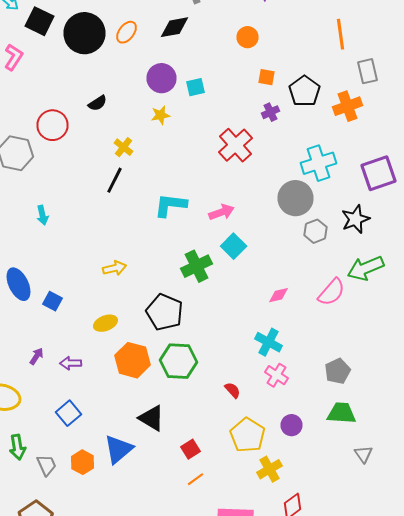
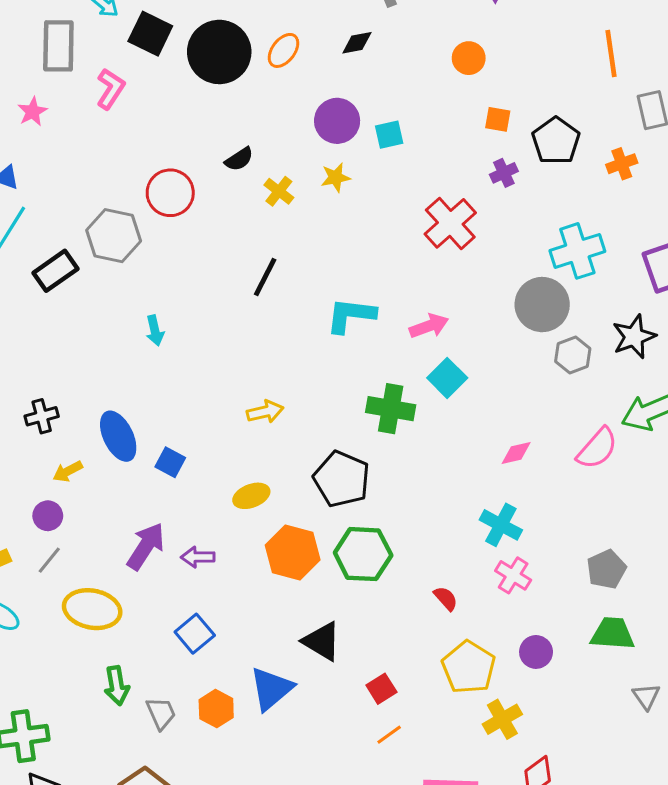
black diamond: (174, 27) -> (357, 43), size x0.7
orange cross: (348, 106) -> (622, 164), size x0.7
yellow cross: (124, 147) -> (279, 191), moved
green cross: (196, 266) -> (391, 409), turned 36
purple arrow: (36, 356) -> (146, 546), size x1.8

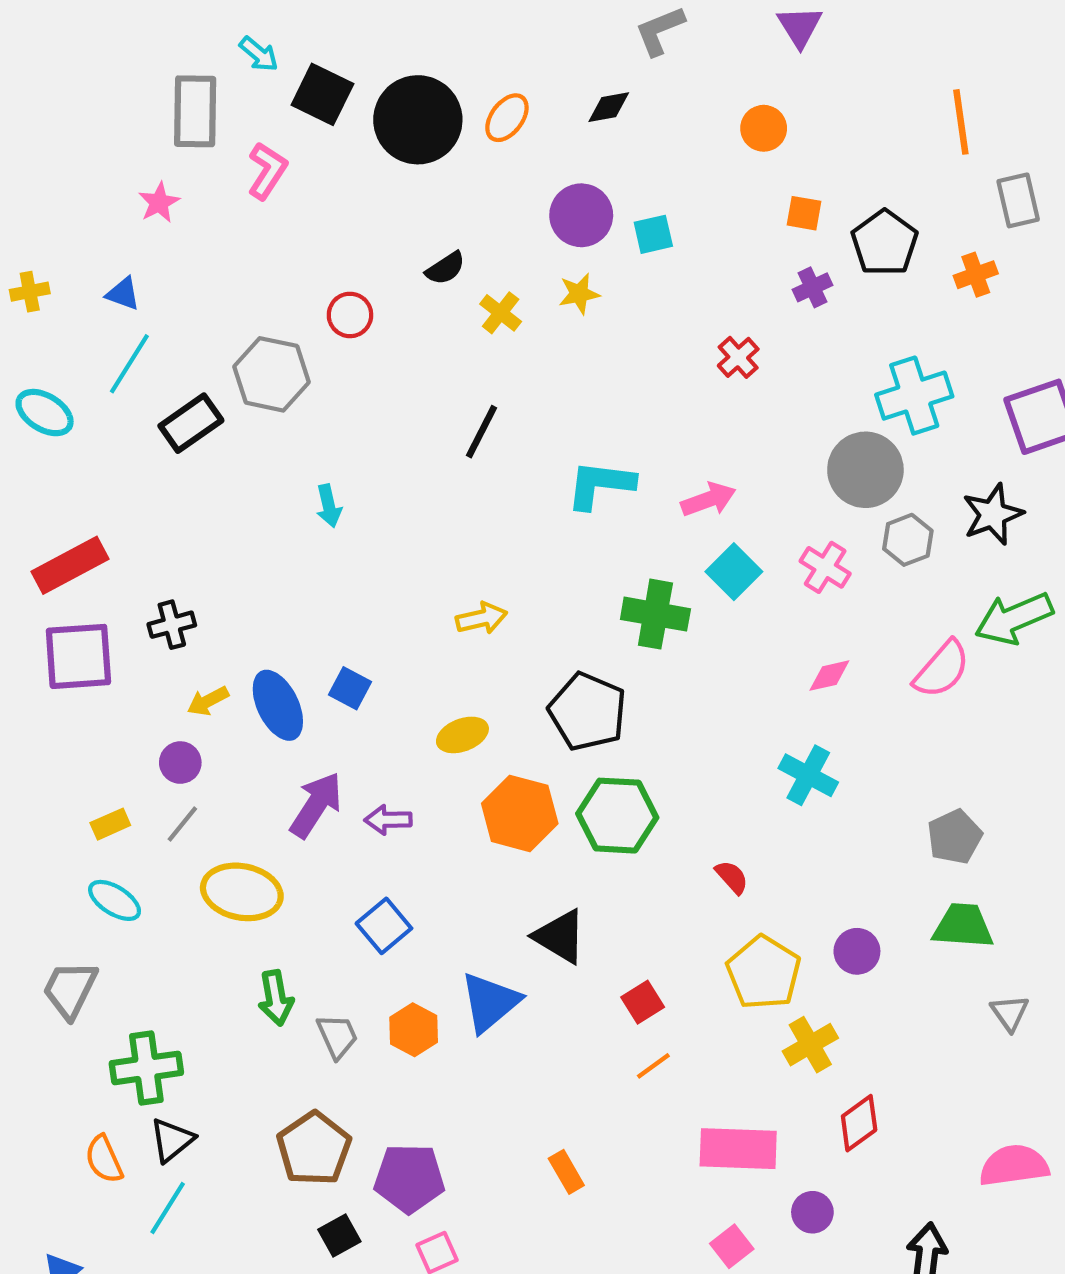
red circle: (170, 193) -> (350, 315), size x0.7
red cross: (450, 223) -> (738, 357), size x0.6
blue ellipse: (118, 436) -> (278, 705), moved
pink cross: (513, 575) -> (825, 567), moved

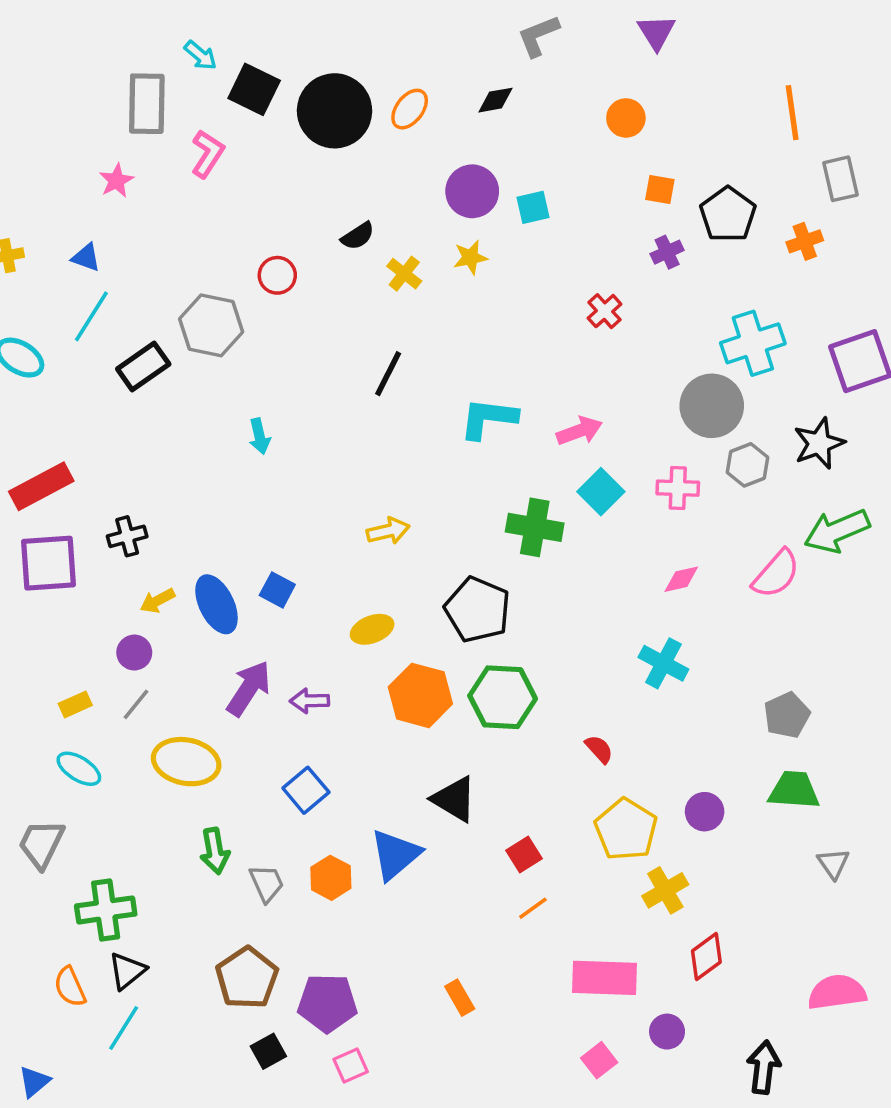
pink cross: (825, 567) -> (678, 488), turned -30

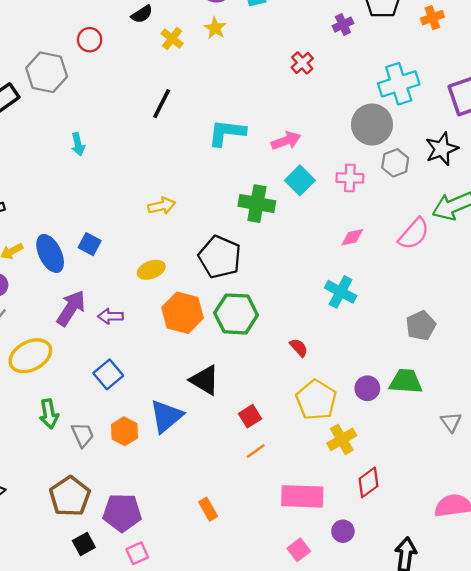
yellow star: (470, 257) -> (215, 28), turned -30
yellow ellipse: (186, 762) -> (30, 356), turned -39
green trapezoid: (794, 790) -> (406, 381), moved

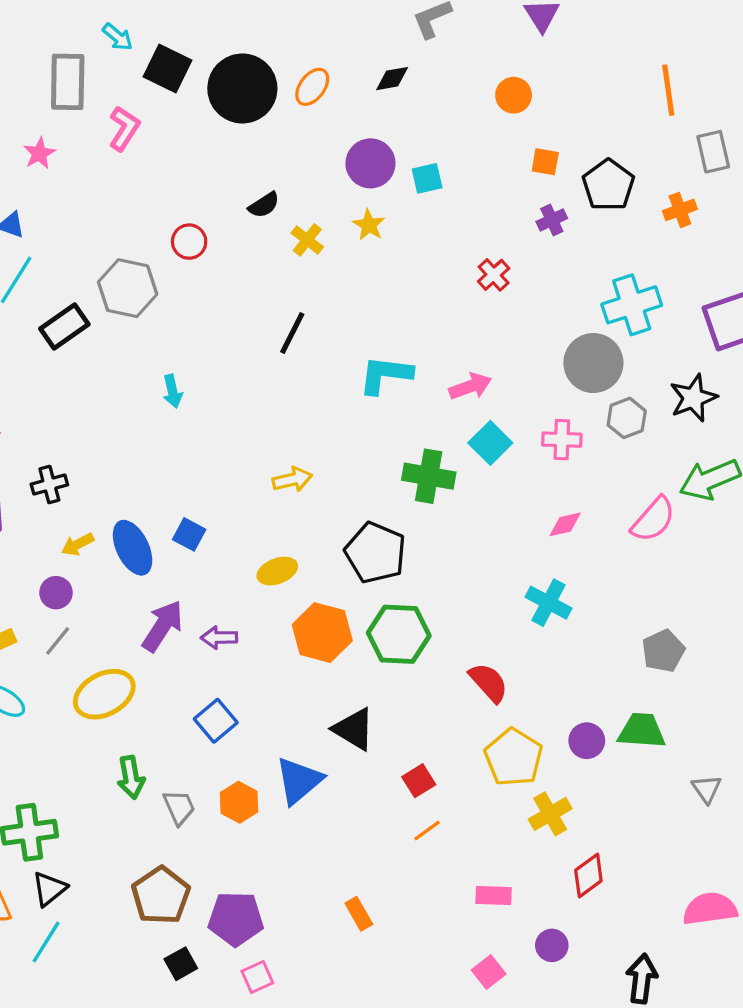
red semicircle: (299, 348) -> (489, 682), size x1.5
pink rectangle: (302, 496) -> (494, 895), size x0.6

